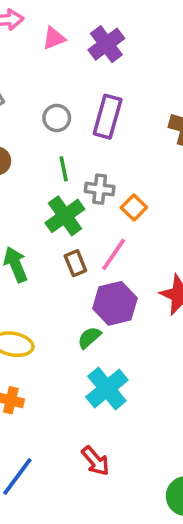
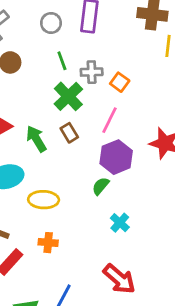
brown rectangle: (75, 263) -> (69, 133), moved
cyan cross: (107, 388) -> (120, 223), size x0.6
red arrow: (95, 461) -> (119, 279), size x1.4

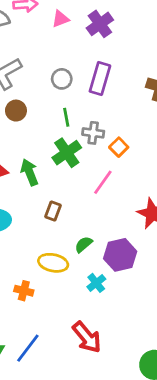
brown rectangle: (69, 133) -> (53, 211), moved, turned 42
green arrow: (36, 139) -> (29, 172), moved
purple hexagon: (116, 157) -> (120, 255), moved
yellow ellipse: (44, 200) -> (53, 263), moved

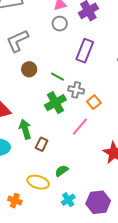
gray circle: (62, 79) -> (60, 24), moved
brown circle: (16, 111) -> (29, 69), moved
green line: (66, 117) -> (58, 77), turned -56
green arrow: (29, 172) -> (25, 129), moved
purple hexagon: (120, 255) -> (98, 202), moved

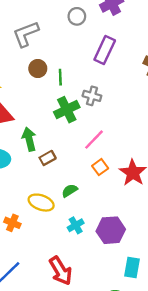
green line: (58, 77) -> (60, 77), moved, turned 56
orange square: (94, 102) -> (100, 167), moved
brown rectangle: (42, 144) -> (48, 158), turned 32

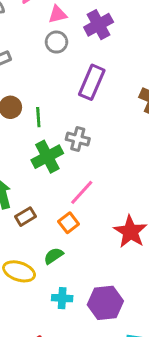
orange square: (100, 167) -> (69, 223), moved
cyan cross: (76, 225) -> (62, 298), turned 35

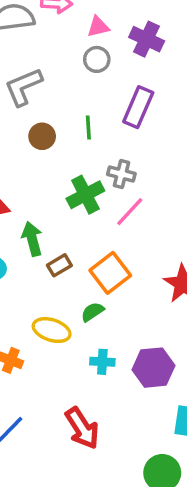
purple cross: (99, 25) -> (147, 39), turned -36
green line: (38, 117) -> (88, 128), moved
pink line: (82, 192) -> (130, 212), moved
orange square: (69, 223) -> (110, 273), size x1.6

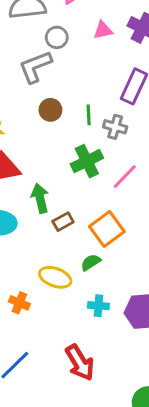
pink triangle: (98, 27) -> (103, 30), moved
gray circle: (97, 59) -> (57, 37), moved
green line: (88, 128) -> (89, 115), moved
gray cross: (121, 174) -> (115, 127), moved

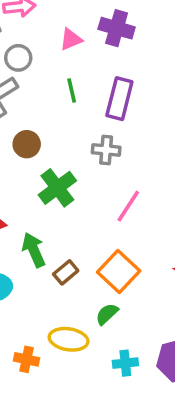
green line: (89, 115) -> (72, 91), moved
green cross: (87, 161) -> (57, 188), moved
orange cross: (19, 303) -> (27, 359), moved

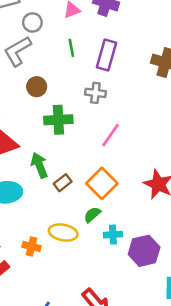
green cross: (57, 188) -> (58, 120), turned 32
cyan cross: (125, 363) -> (113, 235), moved

